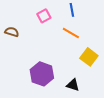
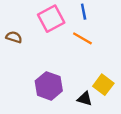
pink square: (44, 16) -> (51, 19), size x1.6
yellow square: (89, 57) -> (103, 85), moved

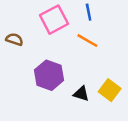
purple hexagon: (49, 86) -> (49, 75), moved
black triangle: (85, 99) -> (81, 94), moved

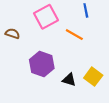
blue line: (89, 12) -> (86, 10), moved

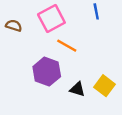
brown semicircle: (12, 34) -> (14, 26), moved
orange line: (74, 35) -> (67, 46), moved

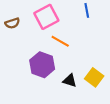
brown semicircle: (14, 26) -> (12, 23), turned 144

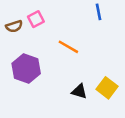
pink square: (46, 17) -> (36, 19), moved, size x0.6
purple hexagon: (42, 65) -> (26, 69), moved

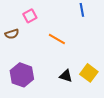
brown semicircle: (14, 26) -> (12, 34), moved
purple hexagon: (26, 69) -> (22, 75), moved

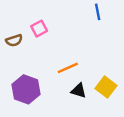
pink square: (30, 16) -> (39, 29), moved
orange line: (57, 39) -> (68, 68), moved, turned -54

